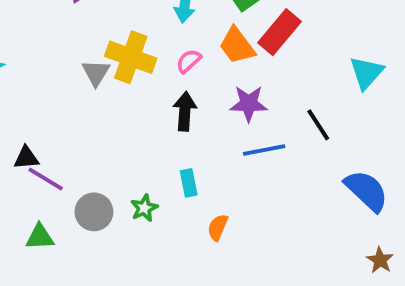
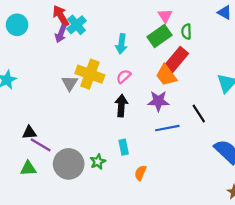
orange trapezoid: (237, 46) -> (166, 75), moved
gray circle: (94, 212) -> (69, 164), size x1.4
green triangle: (40, 237) -> (28, 168), moved

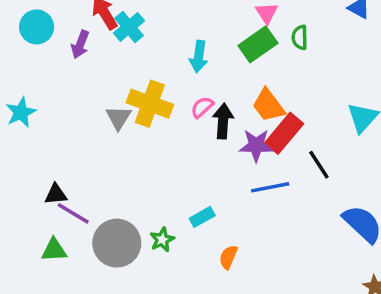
purple arrow: (61, 34) -> (80, 44), moved
red rectangle: (176, 60) -> (284, 133), moved
black arrow: (121, 106) -> (223, 121), moved
cyan rectangle: (124, 147) -> (202, 217), turned 72

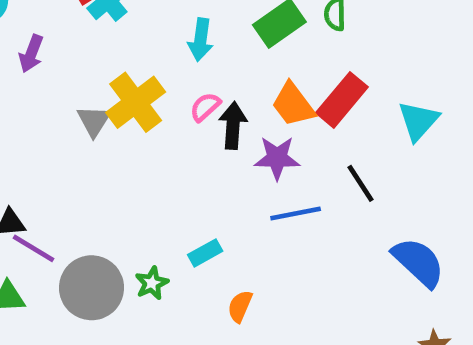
purple arrow: (80, 44) -> (31, 54), moved
yellow cross: (150, 104) -> (136, 102), turned 33
red rectangle: (284, 133) -> (342, 100), moved

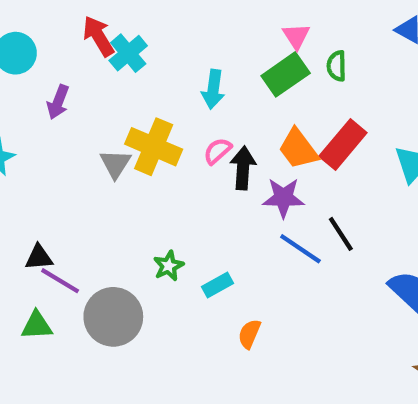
yellow cross: (136, 102) -> (154, 147), turned -30
black line: (360, 183) -> (341, 234), moved
blue line: (296, 214) -> (300, 249), turned 45
green star: (152, 283) -> (169, 266), moved

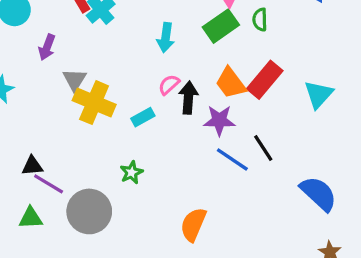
yellow cross: (154, 147) -> (94, 103), moved
gray triangle: (115, 164) -> (75, 80), moved
cyan rectangle: (217, 285) -> (143, 117), moved
orange semicircle: (249, 334) -> (193, 224), size x1.5

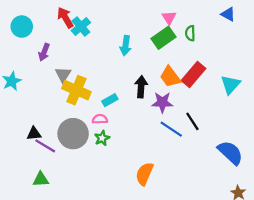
pink semicircle: (169, 85) -> (100, 119), moved, turned 40
gray circle: (89, 211) -> (73, 134), moved
green triangle: (31, 218) -> (41, 179), moved

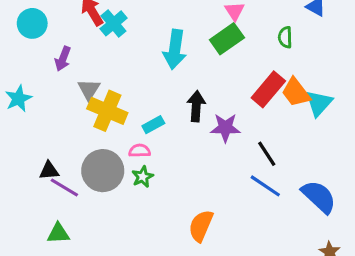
green semicircle: (190, 33) -> (285, 37), moved
cyan arrow: (126, 45) -> (175, 49), size x1.4
orange trapezoid: (170, 77) -> (296, 92), moved
blue line: (171, 129) -> (265, 186), moved

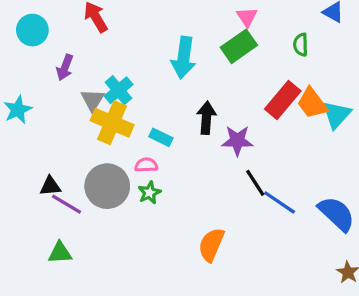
cyan cross: (113, 23) -> (119, 90), moved
cyan rectangle: (153, 125) -> (161, 137), turned 55
black line: (267, 154) -> (255, 183), moved

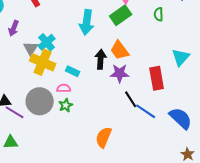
red rectangle: (283, 100) -> (157, 78), moved, turned -50
orange trapezoid: (312, 103) -> (120, 50), moved

